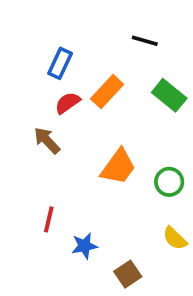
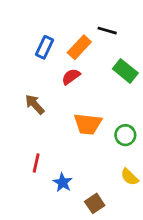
orange rectangle: (107, 92) -> (79, 47), moved
red semicircle: (68, 103) -> (71, 77), moved
orange trapezoid: (118, 167) -> (88, 124), turned 60
blue star: (84, 246) -> (63, 182), turned -30

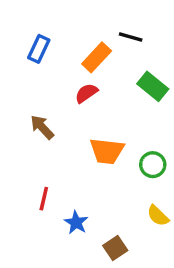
blue rectangle: (44, 47) -> (39, 49), moved

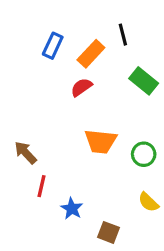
black line: (131, 37) -> (123, 35), turned 60
blue rectangle: (39, 49) -> (53, 46), moved
brown arrow: (42, 127) -> (26, 153), moved
brown square: (115, 248) -> (109, 232), turned -35

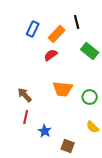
brown arrow: (26, 153) -> (25, 95), moved

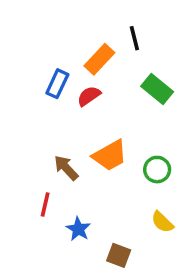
blue rectangle: (33, 29) -> (57, 84), moved
orange trapezoid: (63, 89) -> (110, 156), turned -35
brown arrow: (25, 95) -> (66, 168), moved

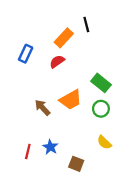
blue rectangle: (57, 84) -> (26, 54), moved
green rectangle: (157, 89) -> (101, 83), moved
red line: (45, 205) -> (28, 151), moved

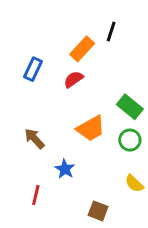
black line: (86, 24) -> (111, 32), turned 32
brown arrow: (42, 108) -> (34, 139), moved
blue star: (50, 147) -> (65, 169), moved

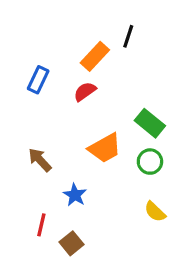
brown square: (98, 211) -> (72, 243), moved, turned 30

